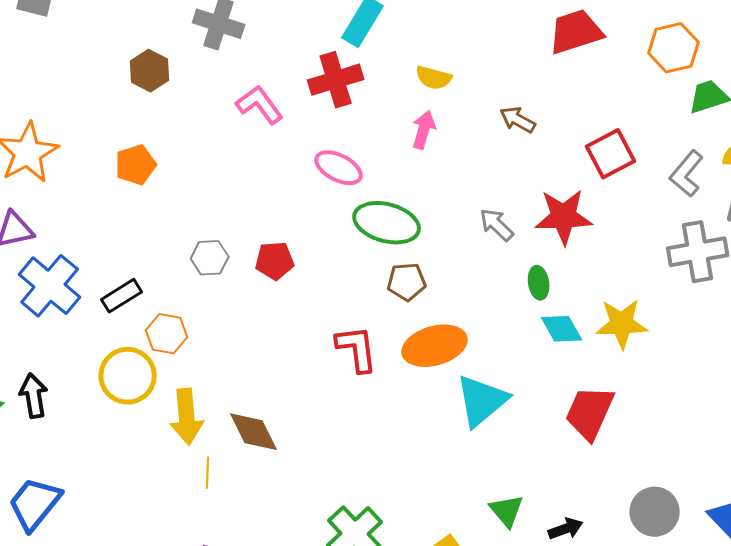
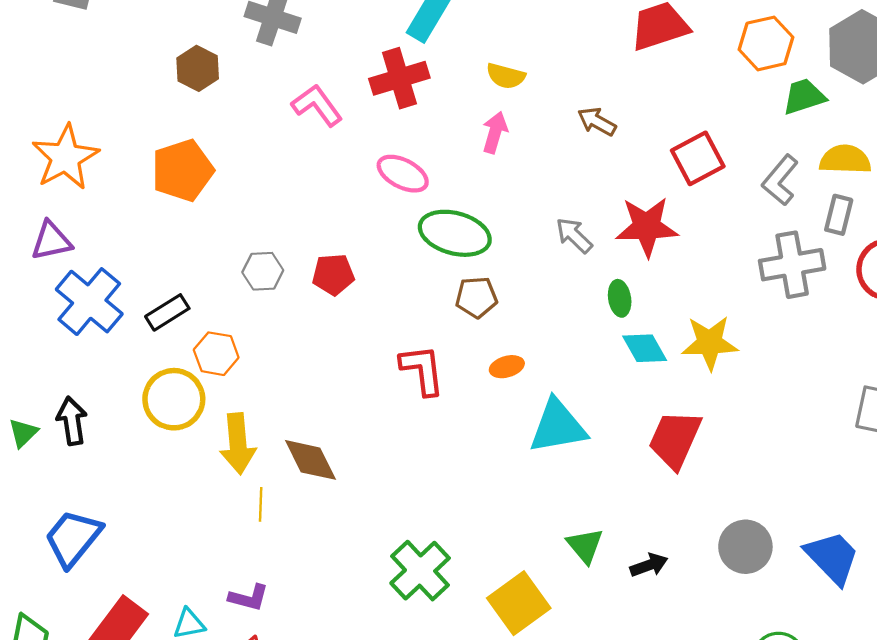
orange pentagon: (136, 165) -> (183, 170), size x1.4
orange ellipse: (435, 346) -> (507, 367), size x0.5
cyan triangle: (482, 401) -> (558, 426), turned 30

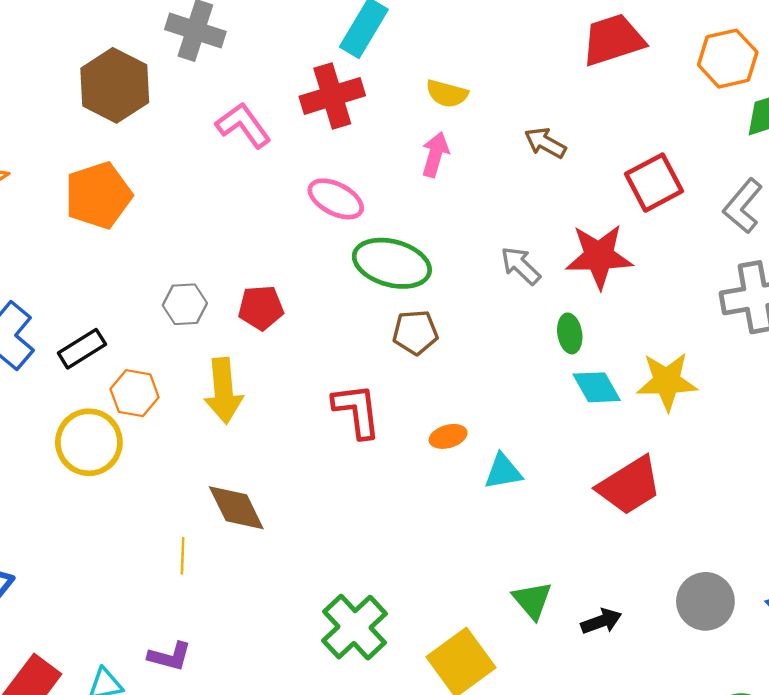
brown hexagon: (198, 68) -> (115, 85), size x1.5
orange ellipse: (507, 367) -> (448, 436), moved
cyan triangle: (558, 426) -> (503, 472), size x0.6
red trapezoid: (675, 439) -> (629, 486), turned -146
yellow arrow: (238, 444) -> (223, 391), moved

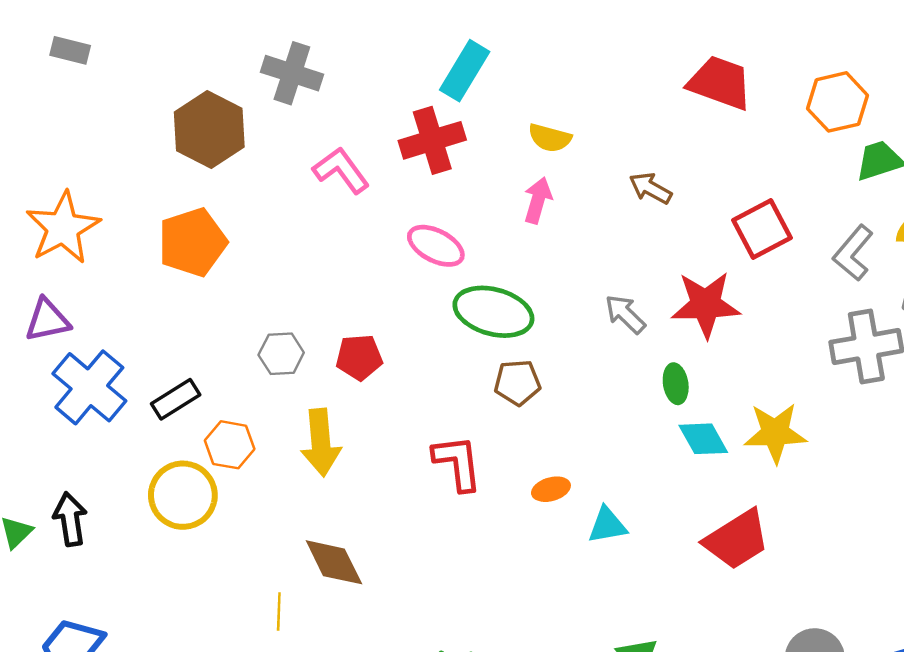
red trapezoid: (613, 40) -> (720, 83), turned 38

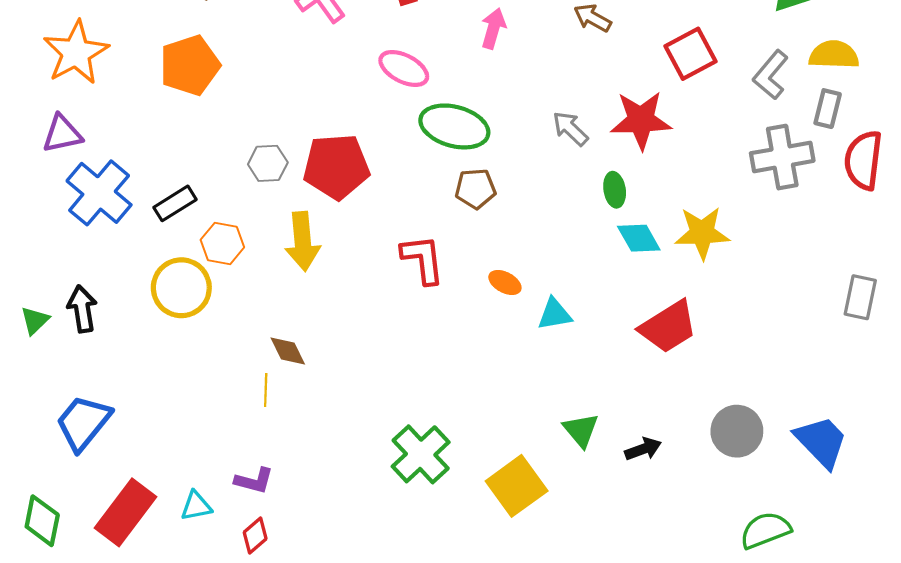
red pentagon: (359, 357) -> (336, 167), size x1.6
orange ellipse: (551, 489) -> (505, 282), turned 44
brown diamond: (334, 562) -> (288, 351), moved, size x0.7

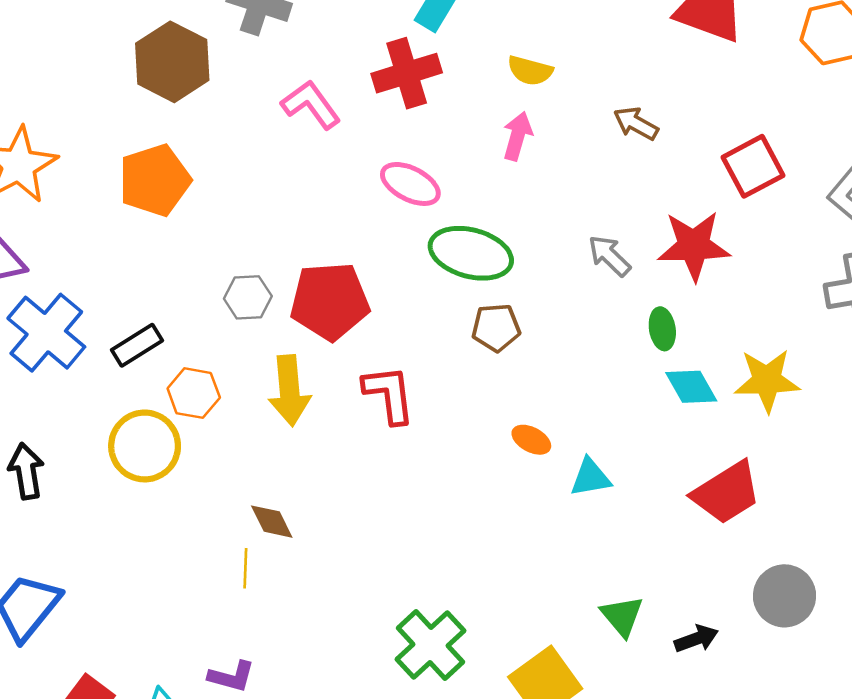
red L-shape: (423, 259) -> (389, 394), moved
gray circle: (737, 431) -> (784, 596), moved

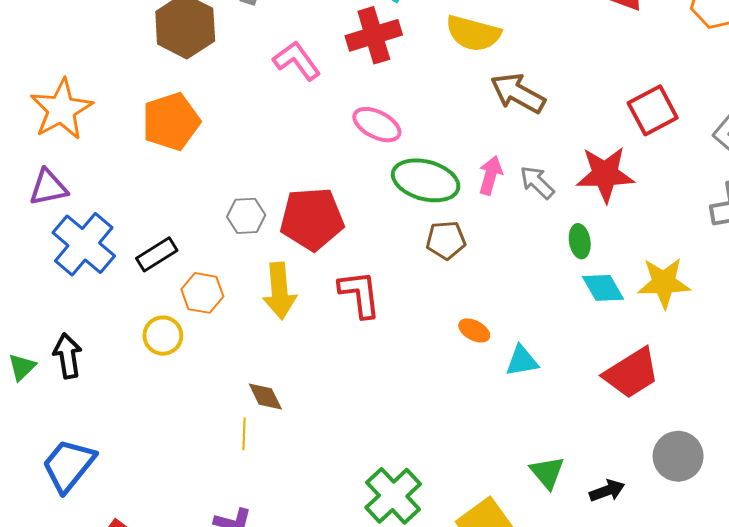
yellow semicircle: (530, 71) -> (473, 33), size x1.5
brown arrow: (636, 123) -> (518, 93), moved, size x1.5
pink arrow: (517, 136) -> (490, 175), moved
yellow circle: (145, 446) -> (163, 336), size x0.7

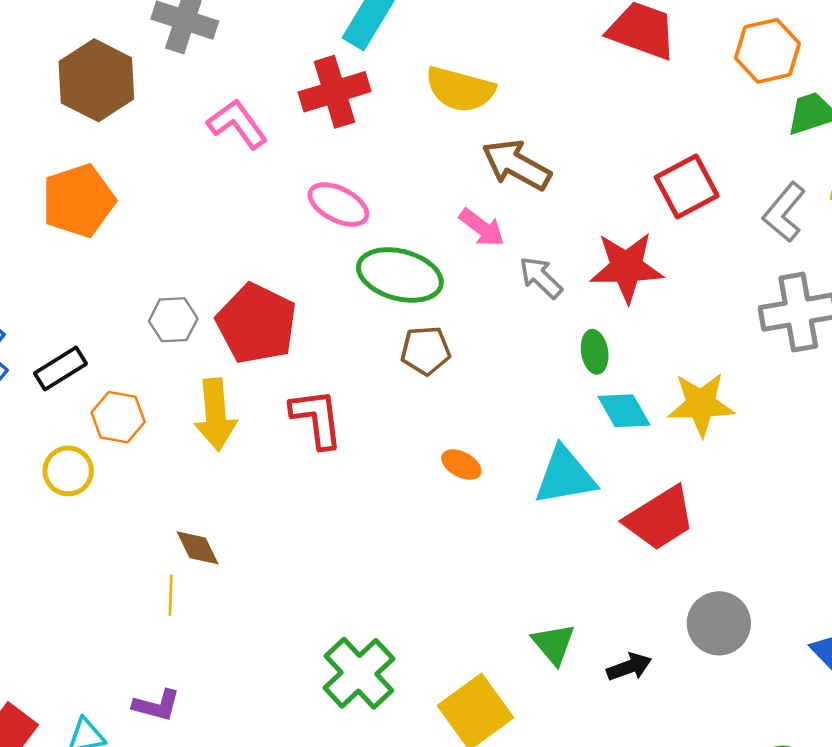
pink arrow: (490, 175) -> (482, 228), moved, turned 111
red pentagon: (312, 219) -> (256, 324), turned 30
cyan triangle: (522, 361) -> (565, 476), moved, size x1.5

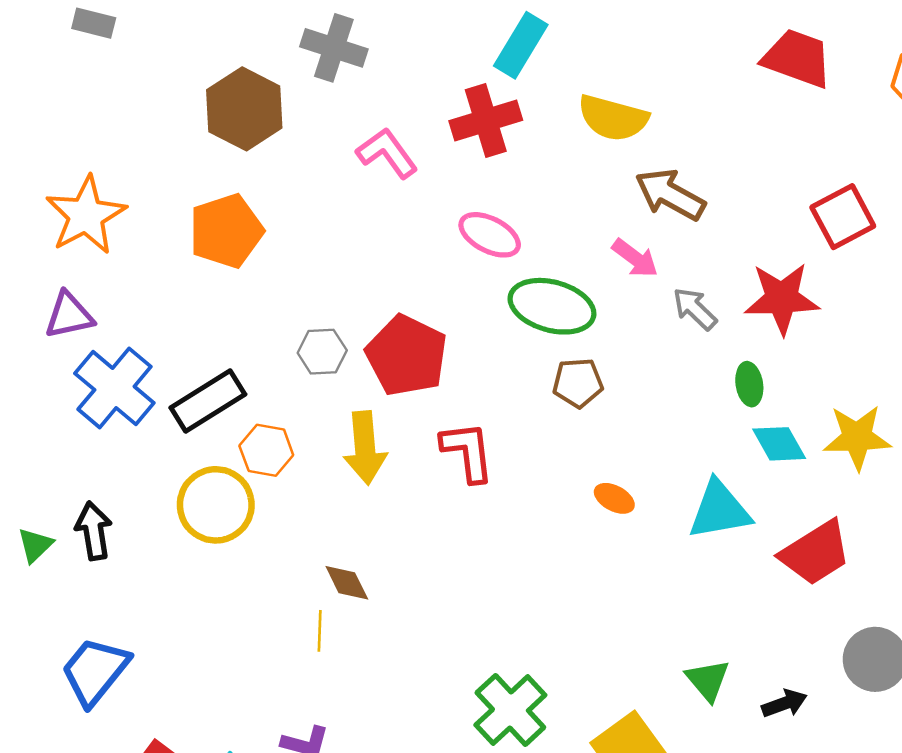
black rectangle: (61, 368) -> (208, 401), size x1.4
yellow circle: (68, 471) -> (216, 505), size x1.5

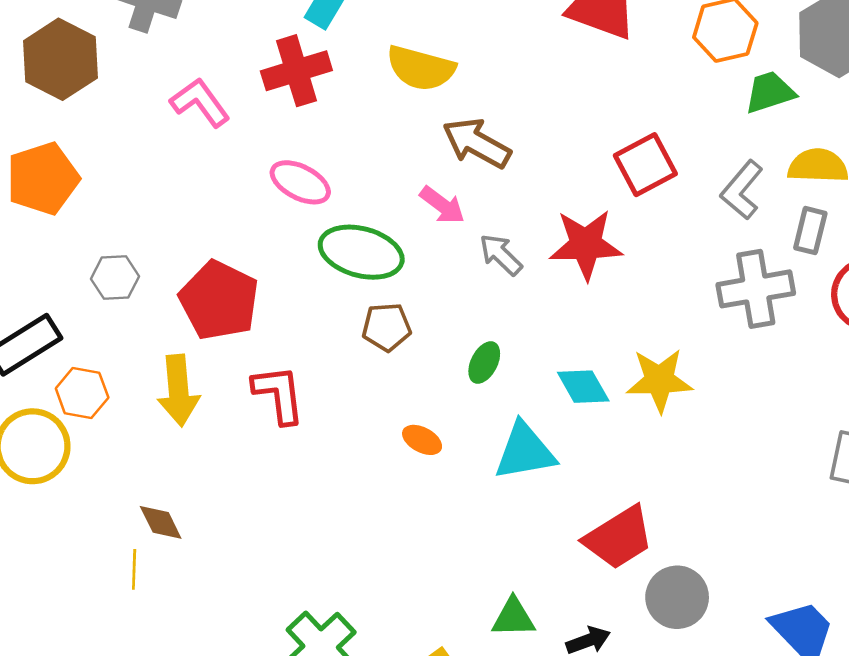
gray hexagon: (322, 352) -> (115, 278), moved
green ellipse: (749, 384) -> (484, 363), moved, turned 36
red trapezoid: (816, 553) -> (619, 538), moved
green triangle: (708, 680) -> (513, 618), turned -51

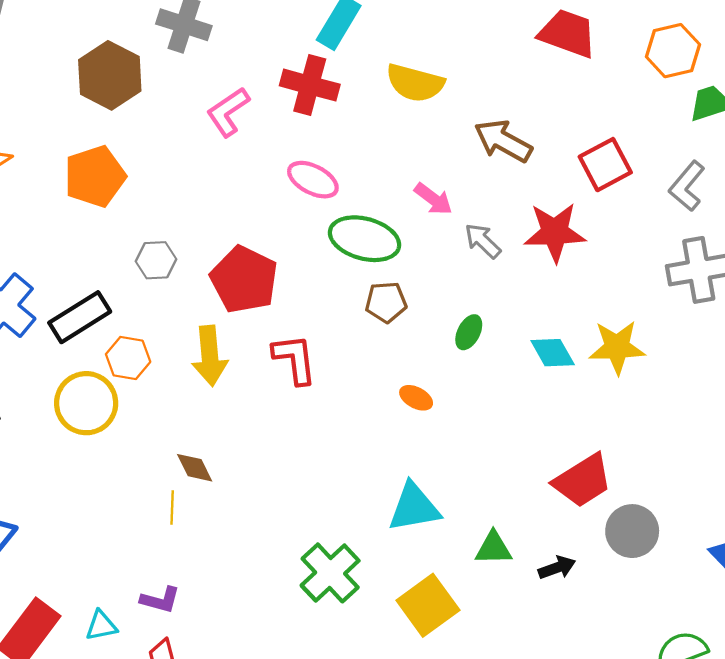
red cross: (296, 71) -> (310, 85), turned 32
pink L-shape: (200, 102) -> (228, 112), turned -88
brown arrow: (477, 143) -> (503, 141), moved
cyan triangle: (525, 451) -> (414, 507), moved

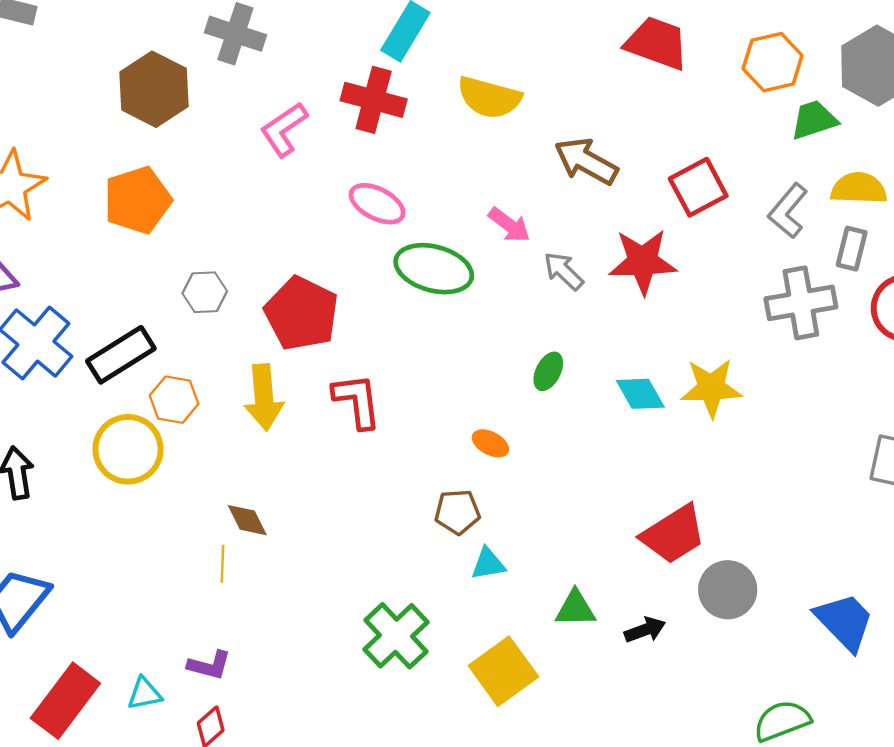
brown pentagon: (386, 302) -> (457, 512), moved
cyan triangle: (414, 507) -> (488, 564), size x0.6

